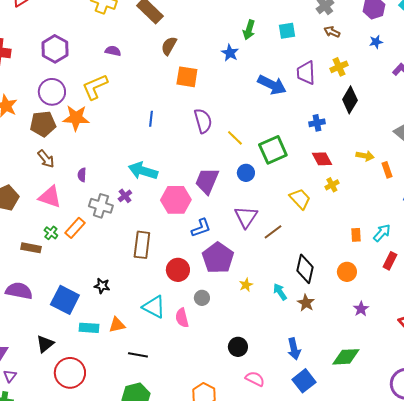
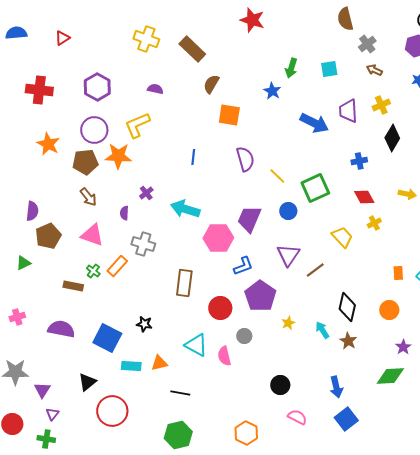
purple cross: (125, 196) -> (146, 193), moved
green diamond: (346, 357) -> (390, 376), moved

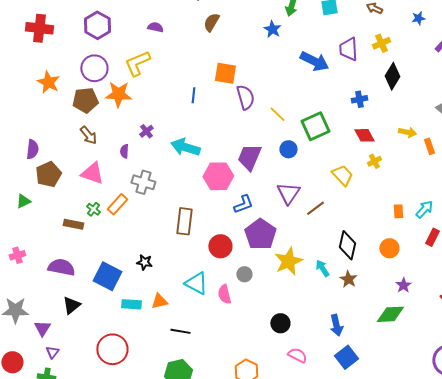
orange square: (229, 115) -> (225, 73), moved
yellow star: (288, 323) -> (288, 261), size x2.0
black triangle: (87, 382) -> (71, 305), moved

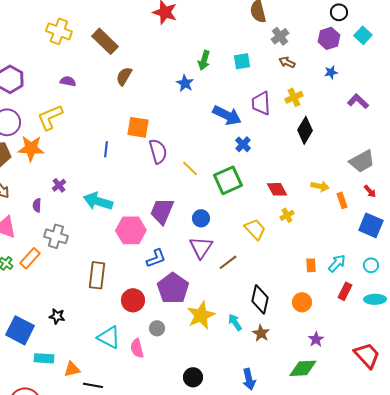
blue cross: (359, 99) -> (243, 144), moved, turned -35
blue circle: (288, 149) -> (201, 218), moved
orange triangle: (159, 301) -> (72, 369), moved

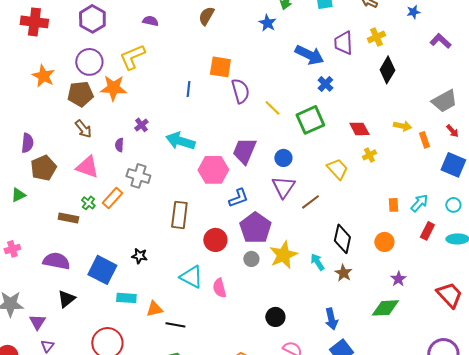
gray circle: (157, 328) -> (251, 259), moved

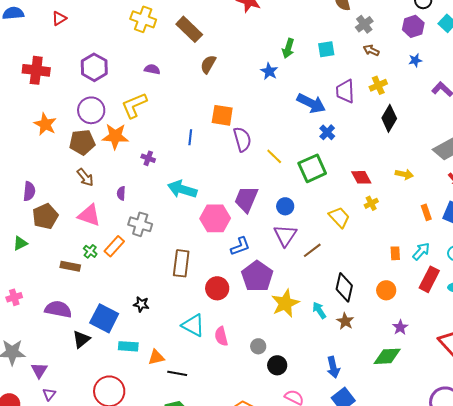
purple cross: (141, 125) -> (148, 158), moved, turned -32
orange rectangle: (424, 140) -> (426, 212), moved
red rectangle: (427, 231) -> (429, 279), size x1.4
gray circle: (251, 259) -> (258, 346), moved
black triangle: (66, 299) -> (81, 339), moved

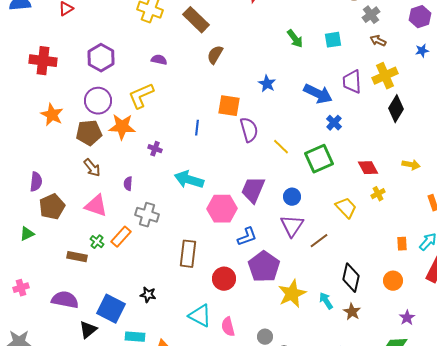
green arrow: (288, 48) -> (295, 39), turned -54
blue star: (269, 71) -> (267, 84), moved
yellow cross: (378, 85) -> (385, 76), size x1.4

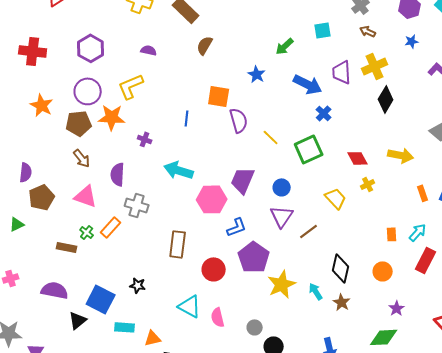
green arrow: (295, 39) -> (285, 46), moved, turned 84
yellow arrow: (411, 165) -> (401, 155), size x1.4
purple semicircle: (128, 184) -> (118, 174), size x1.6

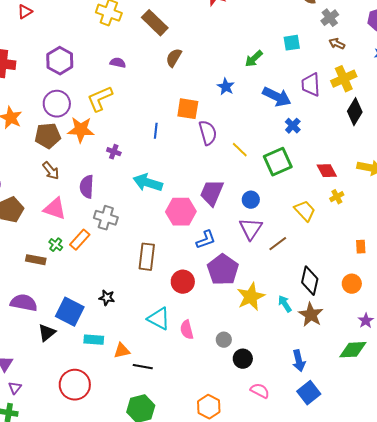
brown star: (342, 302) -> (311, 315), size x1.4

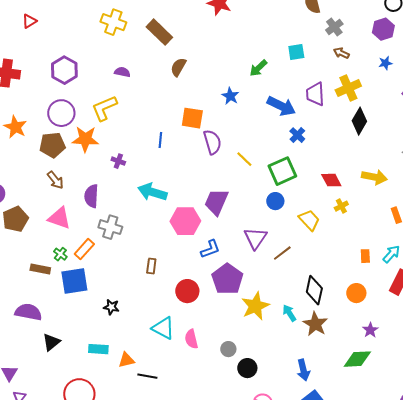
blue circle: (251, 200) -> (275, 201), moved
brown rectangle: (147, 257) -> (151, 266), size x0.6
blue square: (70, 312) -> (74, 281), moved, turned -36

